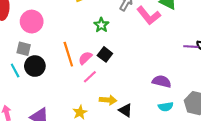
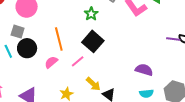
black square: (105, 54) -> (93, 41), size x1.5
pink semicircle: (85, 58) -> (51, 62), moved
yellow arrow: (108, 100) -> (93, 84), turned 35

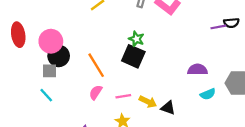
green star: (91, 14) -> (136, 39), moved
black circle: (27, 48) -> (59, 56), moved
pink line: (78, 61) -> (123, 96), moved, turned 48

